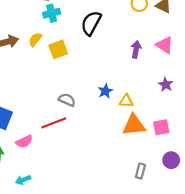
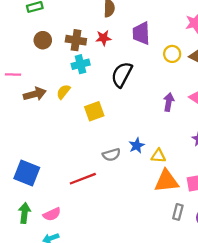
yellow square: (58, 49) -> (94, 111), moved
gray semicircle: (67, 100) -> (111, 155), moved, turned 140
pink semicircle: (24, 142) -> (52, 214), moved
gray rectangle: (140, 171) -> (178, 212), moved

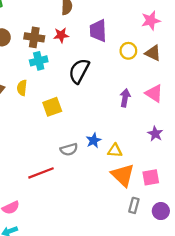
yellow semicircle: (63, 92) -> (22, 88), turned -32
orange triangle: (166, 181) -> (123, 175), turned 50

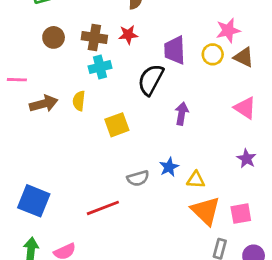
pink star: (151, 21) -> (228, 30), moved
purple trapezoid: (98, 31) -> (175, 50), moved
purple arrow: (125, 98) -> (182, 114), moved

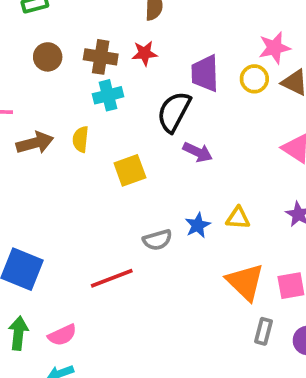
purple arrow: (182, 114) -> (198, 152), moved, turned 105
yellow triangle: (196, 180) -> (238, 218), moved

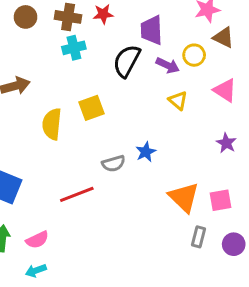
yellow circle: (254, 79) -> (194, 55), moved
yellow semicircle: (81, 139) -> (52, 124), moved, size x1.5
purple arrow: (198, 152) -> (168, 65), moved
yellow triangle: (238, 218) -> (178, 101), moved, turned 36

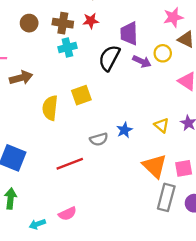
yellow triangle: (178, 101) -> (162, 125), moved
gray rectangle: (199, 237) -> (166, 197), size x1.6
pink semicircle: (37, 240) -> (67, 214), moved

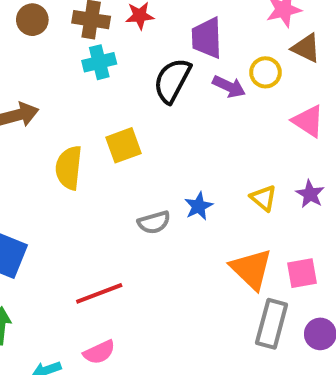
red line: (70, 164) -> (99, 293), moved

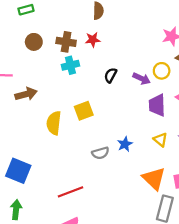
purple trapezoid: (207, 38) -> (157, 105), moved
black semicircle: (172, 80) -> (110, 75), size x0.6

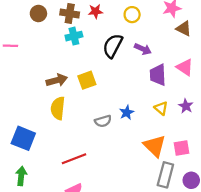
yellow circle: (162, 71) -> (132, 15), moved
black semicircle: (110, 75) -> (113, 46), size x1.6
brown arrow: (26, 94) -> (57, 80), moved
yellow semicircle: (54, 123) -> (58, 108), moved

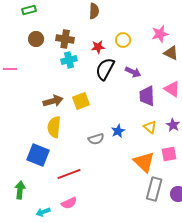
red star: (95, 11) -> (98, 47), moved
blue square: (23, 138) -> (38, 155), moved
pink square: (182, 148) -> (169, 154), moved

